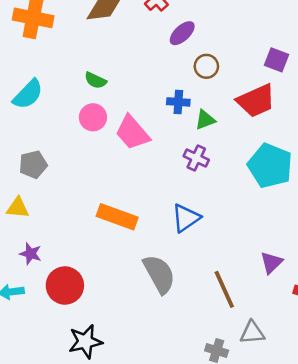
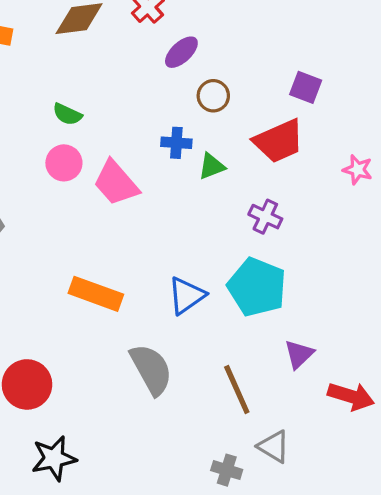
purple cross: (196, 158) -> (265, 217), moved
cyan pentagon: (270, 166) -> (257, 287), moved
gray triangle: (252, 333) -> (274, 447), turned 36

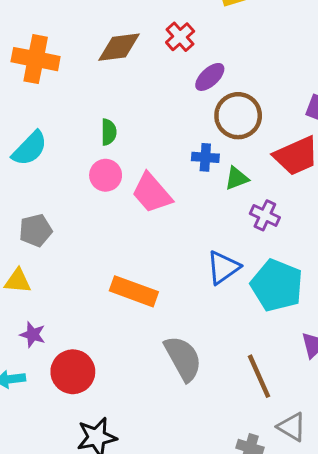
brown circle: (213, 96) -> (238, 116), size x1.6
green semicircle: (67, 114) -> (109, 132), turned -115
purple cross: (265, 217) -> (265, 215), moved
blue triangle: (186, 296) -> (223, 268), moved

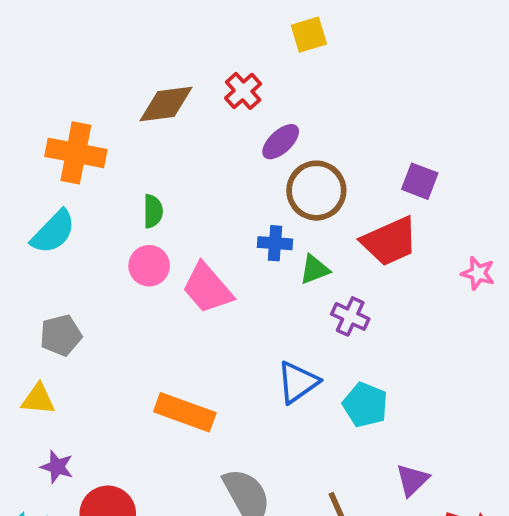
orange cross: (36, 59) -> (76, 153), moved
cyan pentagon: (277, 285) -> (365, 405), size x0.7

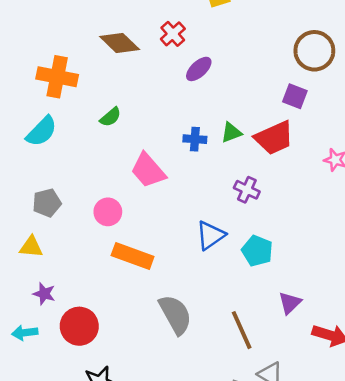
brown diamond: (166, 104) -> (120, 43), turned 51
brown circle: (316, 191) -> (314, 51), moved
green semicircle: (153, 211) -> (110, 117), turned 50
pink circle: (149, 266) -> (108, 212), moved
green triangle: (314, 269) -> (231, 133), moved

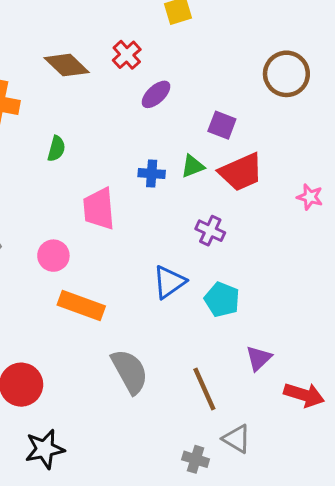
purple square: (295, 96) -> (222, 125), moved
green semicircle: (110, 117) -> (56, 149), turned -35
pink trapezoid: (148, 170) -> (99, 209), turned 36

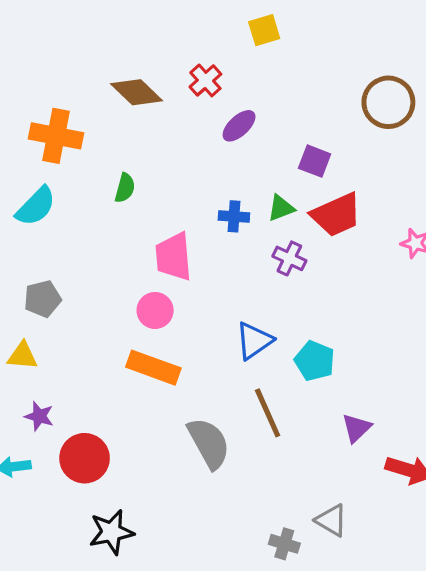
purple cross: (210, 231) -> (289, 258), moved
pink circle: (53, 256) -> (155, 310), moved
brown line: (204, 389) -> (268, 413), moved

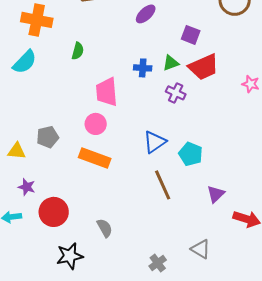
gray pentagon: (43, 299) -> (48, 137), moved
gray semicircle: (209, 443) -> (105, 228), moved, size x0.6
gray cross: (284, 544) -> (158, 263), moved, turned 36

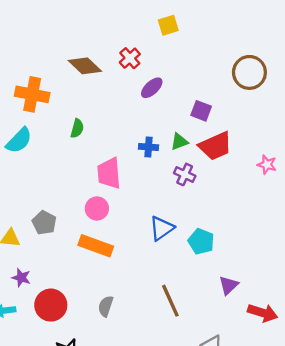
gray pentagon: (48, 137) -> (44, 223), turned -30
brown line: (163, 185) -> (170, 301), moved
gray semicircle: (105, 228) -> (106, 306), moved, turned -132

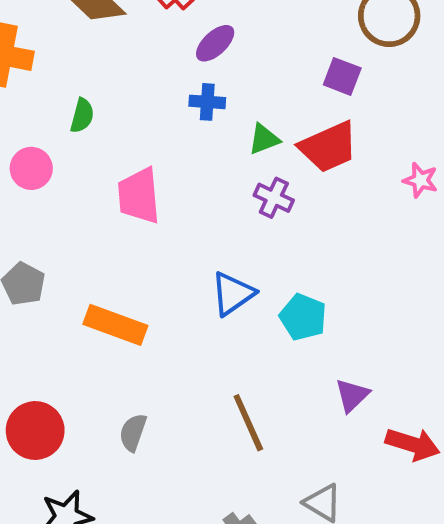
purple square: (201, 111) -> (342, 76), moved
blue cross: (148, 147) -> (207, 102), moved
pink circle: (97, 208) -> (31, 168), moved

